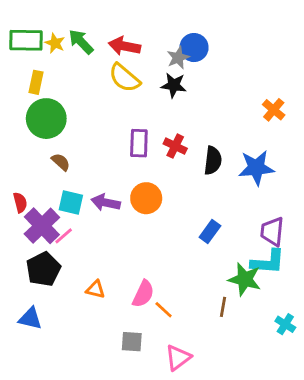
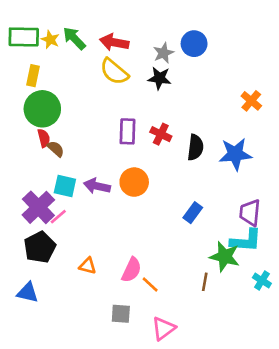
blue circle: (194, 48) -> (194, 44), moved
red semicircle: (20, 203) -> (44, 138), moved
cyan cross: (285, 324) -> (262, 280), moved

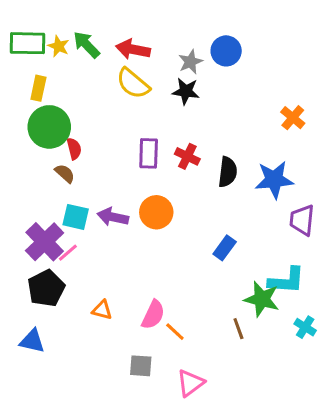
red semicircle: (44, 138) -> (74, 149), moved
purple trapezoid: (250, 213) -> (302, 220), moved
brown line: (205, 282) -> (238, 329), turned -30

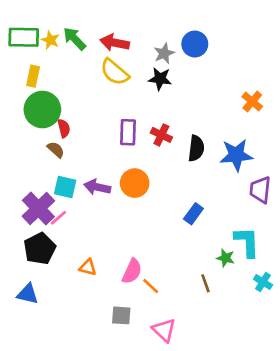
cyan L-shape: (287, 281) -> (247, 242), turned -96
green star: (262, 299) -> (226, 258), size x0.6
pink triangle: (190, 383) -> (164, 330), turned -40

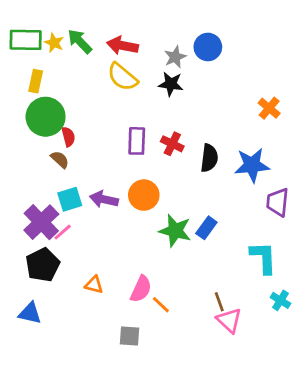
cyan square: (65, 187) -> (70, 199), turned -30
green star: (226, 258) -> (175, 231), moved, size x1.6
pink triangle: (164, 330) -> (229, 320), moved

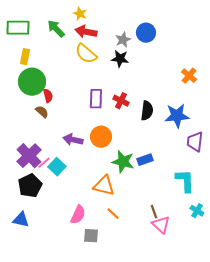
yellow star: (54, 43) -> (80, 14), moved
cyan square: (70, 199) -> (57, 167), moved, turned -30
blue rectangle: (206, 228) -> (145, 160), turned 35
orange triangle: (94, 285) -> (104, 186), moved, size x1.6
pink semicircle: (141, 289) -> (78, 215), moved

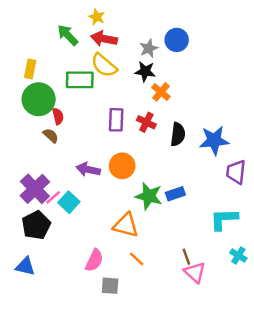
green rectangle: (18, 28) -> (80, 80), moved
orange cross: (189, 76) -> (161, 92), moved
cyan L-shape: (185, 181) -> (224, 219), turned -90

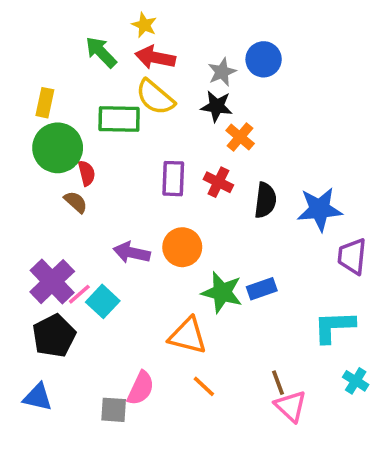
gray square: (110, 286) -> (114, 410), moved

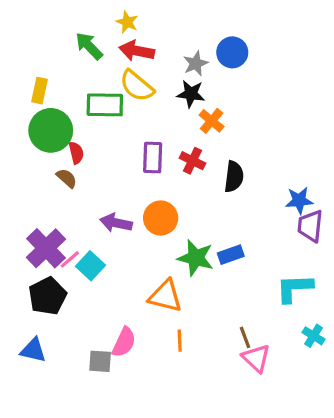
blue star: (320, 209) -> (299, 200), moved, size x0.7
orange line: (204, 386) -> (180, 341), turned 45

